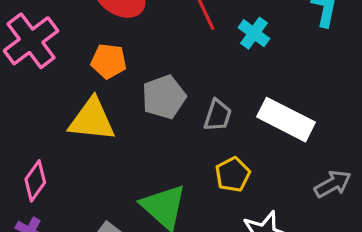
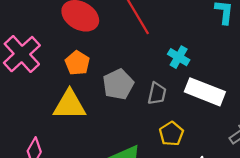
cyan cross: (254, 33) -> (179, 57), moved
orange pentagon: (109, 61) -> (77, 63), turned 30

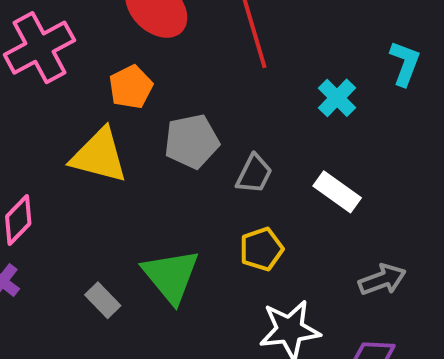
cyan cross: (179, 57) -> (337, 98), moved
white rectangle: (205, 92) -> (337, 192), size x0.7

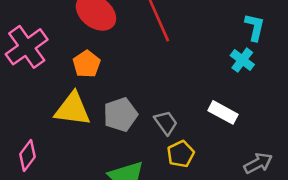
cyan cross: (337, 98) -> (242, 60), moved
gray pentagon: (192, 141) -> (120, 115), moved
gray trapezoid: (254, 174) -> (166, 123), moved, turned -55

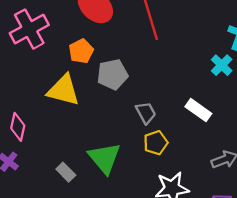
gray pentagon: (120, 115) -> (112, 74), moved
pink diamond: (27, 156) -> (18, 127), turned -32

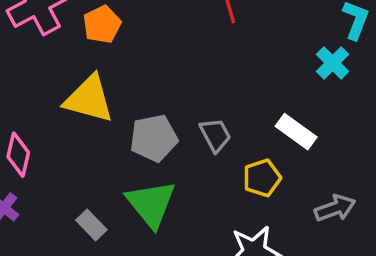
orange pentagon: (81, 51) -> (102, 24), moved
gray pentagon: (112, 74) -> (154, 138), moved
yellow pentagon: (156, 143) -> (262, 178), moved

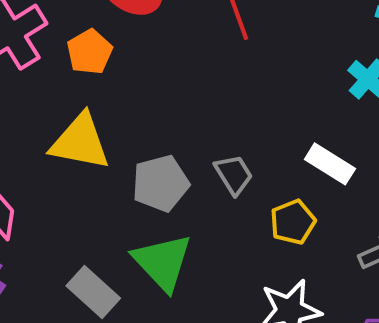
gray rectangle: (91, 225) -> (93, 292), size x1.4

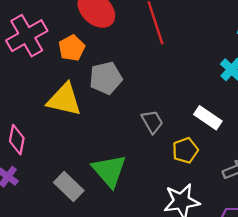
gray pentagon: (160, 183) -> (106, 78), moved

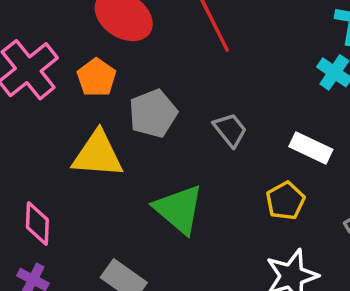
gray trapezoid: (152, 122) -> (230, 130), moved
green triangle: (109, 171) -> (179, 209), moved

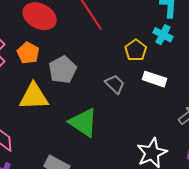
gray trapezoid: (230, 130) -> (115, 84), moved
yellow pentagon: (285, 201) -> (136, 50), moved

